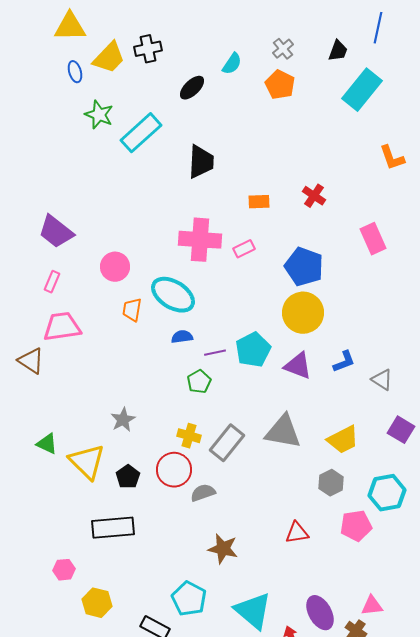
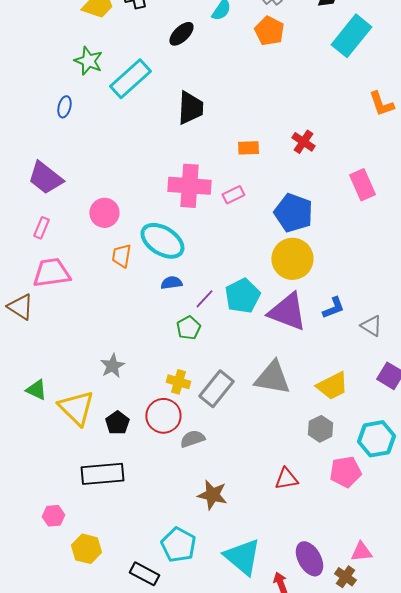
blue ellipse: (75, 72) -> (64, 107), moved, turned 30
purple line: (215, 353) -> (204, 299), turned -35
purple triangle: (298, 366) -> (287, 312), size x1.4

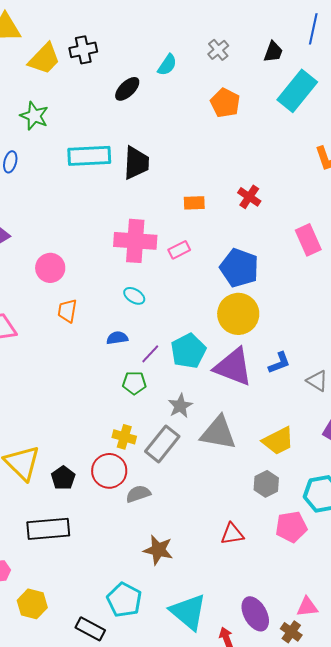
orange pentagon: (269, 31) -> (225, 103), moved
cyan rectangle: (130, 79) -> (89, 156), moved, turned 39
cyan ellipse: (162, 241) -> (134, 296), moved, size x0.5
green pentagon: (188, 328) -> (134, 383), turned 30
gray star: (112, 366) -> (180, 406), moved

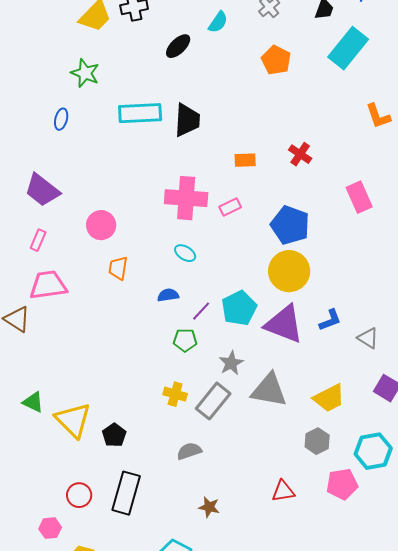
red circle: (109, 471) -> (79, 495), moved, size x0.7
black rectangle: (48, 529) -> (126, 493), moved, turned -69
brown star: (158, 550) -> (209, 507), size x0.7

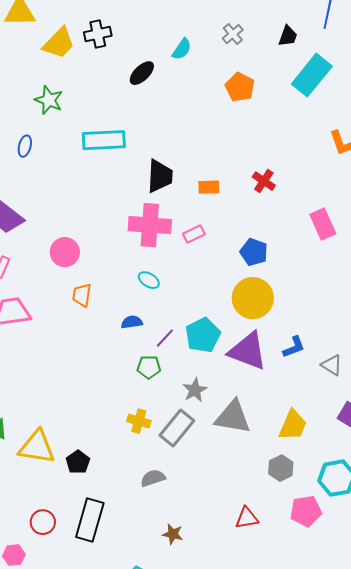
black trapezoid: (187, 120) -> (160, 176), moved
blue pentagon: (290, 225) -> (254, 252), size x0.7
yellow trapezoid: (329, 398) -> (293, 425), turned -40
yellow triangle: (73, 420) -> (37, 447), turned -36

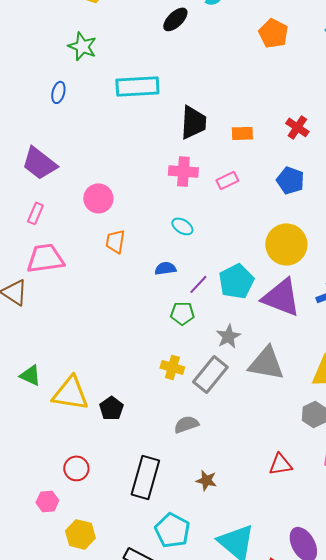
pink cross: (150, 225) -> (183, 171), size x0.7
blue pentagon: (254, 252) -> (290, 180), moved
black rectangle: (90, 520) -> (145, 477), moved

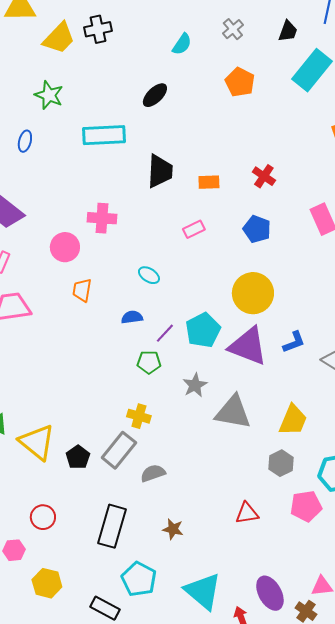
black ellipse: (175, 19) -> (155, 95), moved
pink cross: (183, 171) -> (102, 218), moved
gray rectangle: (210, 374) -> (119, 450), moved
yellow triangle: (70, 393) -> (37, 442), turned 30

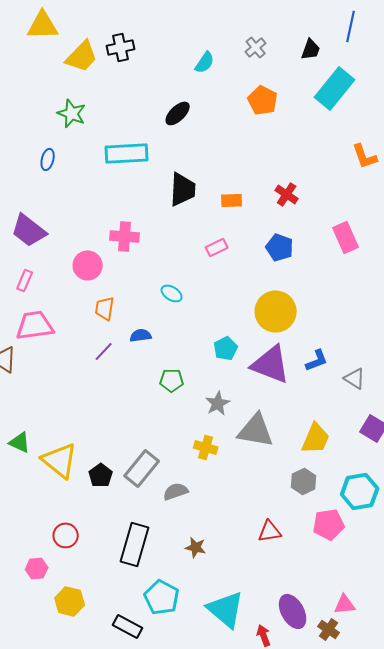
blue semicircle: (132, 317) -> (141, 335), moved
cyan pentagon: (203, 330) -> (226, 348), size x0.7
purple line: (165, 333) -> (104, 351), moved
yellow cross: (139, 416) -> (206, 447), moved

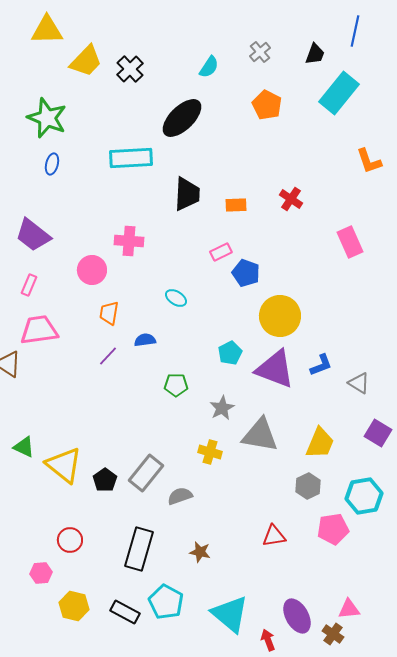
black cross: (121, 47) -> (130, 69), moved, turned -32
green star: (72, 113) -> (47, 118), moved, size x1.4
black ellipse: (178, 113) -> (182, 118), size x1.6
blue pentagon: (280, 247) -> (246, 273), moved
black rectangle: (128, 626) -> (125, 612), moved

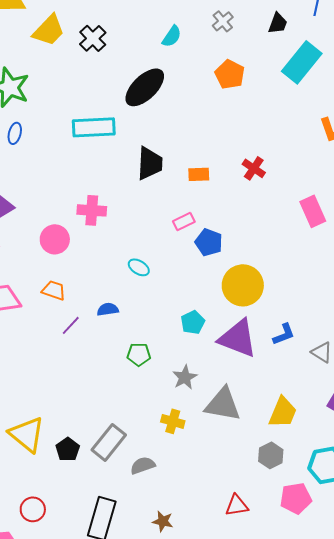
orange trapezoid: (109, 313) -> (54, 290), moved, turned 100

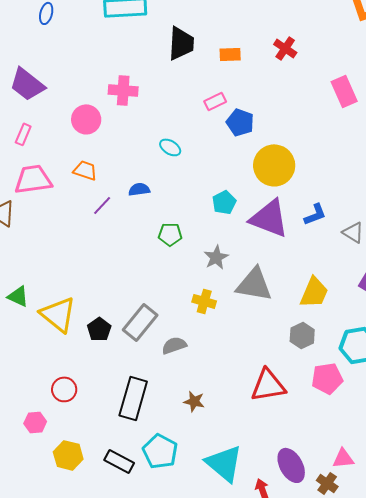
red triangle: (237, 505) -> (268, 385), size x1.5

